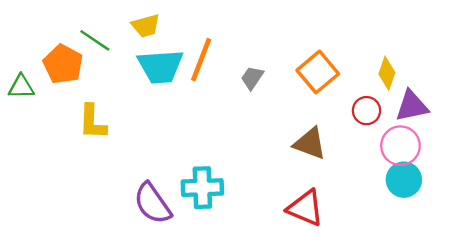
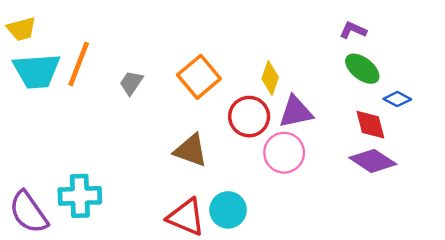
red circle: (366, 111) -> (249, 117), size x1.4
cyan circle: (404, 180) -> (228, 210), moved

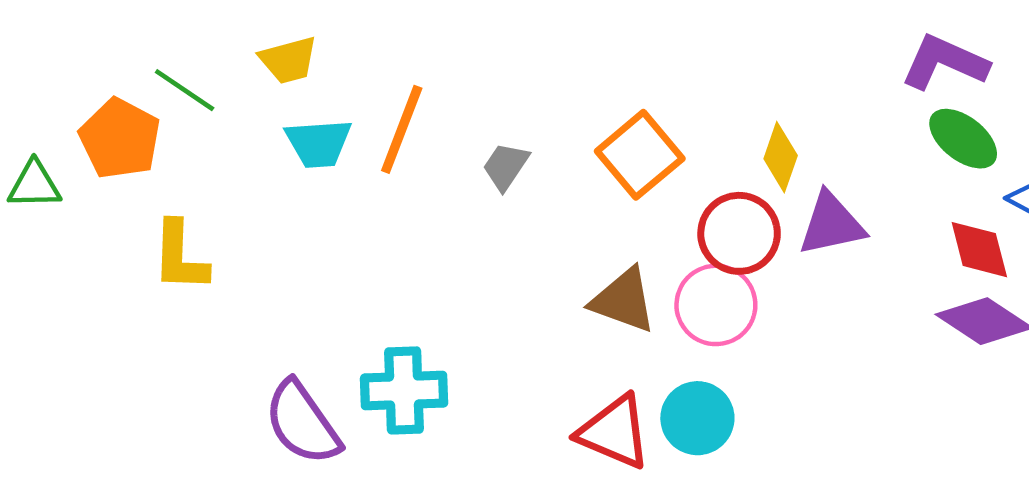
purple L-shape: (353, 30) -> (945, 62), size x1.6
cyan trapezoid: (37, 71) -> (319, 143), size x0.7
pink circle: (284, 153) -> (716, 305), moved

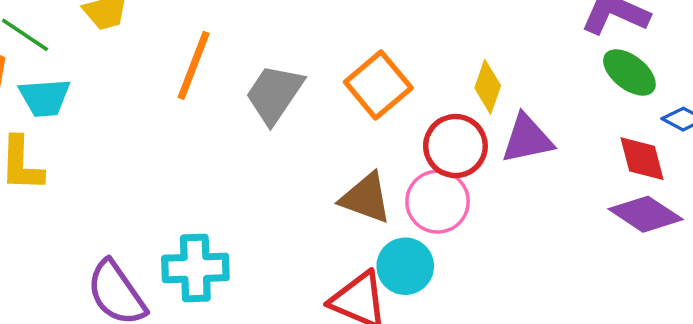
cyan trapezoid: (319, 143) -> (45, 98), moved
gray trapezoid: (506, 166) -> (274, 94), size x1.6
cyan circle: (697, 418) -> (405, 266), moved

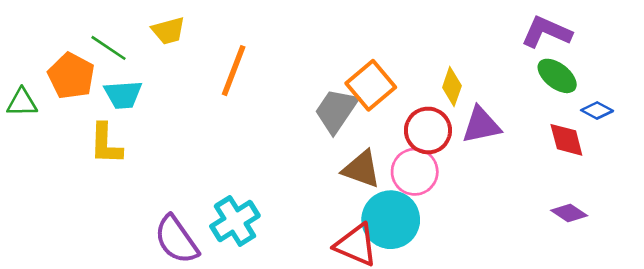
gray trapezoid: (274, 94) -> (336, 111), moved
purple diamond: (646, 214) -> (569, 213), moved, size x0.7
cyan circle: (405, 266) -> (391, 220), size x1.4
cyan cross: (195, 268) -> (235, 221), turned -30

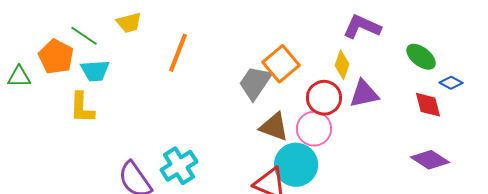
purple L-shape: (546, 32) -> (362, 27), moved
purple diamond: (569, 213) -> (430, 160), size x1.4

